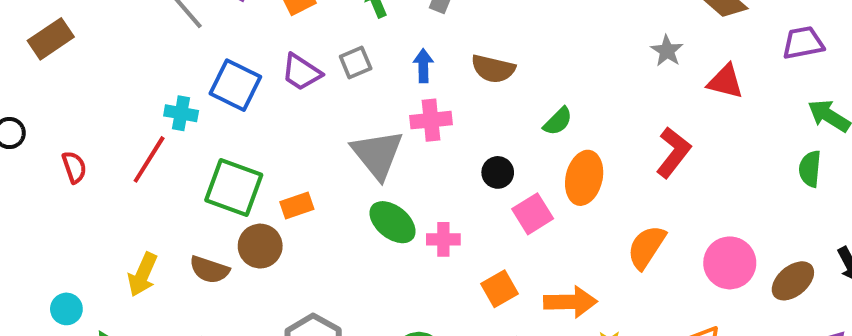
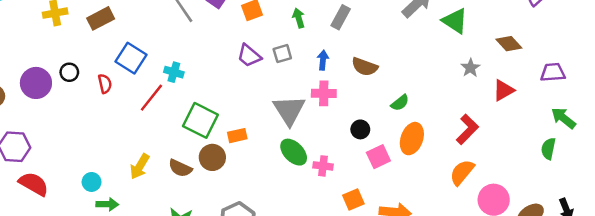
red triangle: (725, 82) -> (503, 90), turned -50
blue square: (235, 85) -> (131, 58), moved
red semicircle: (74, 167) -> (105, 84), moved
orange semicircle: (646, 247) -> (462, 172), moved

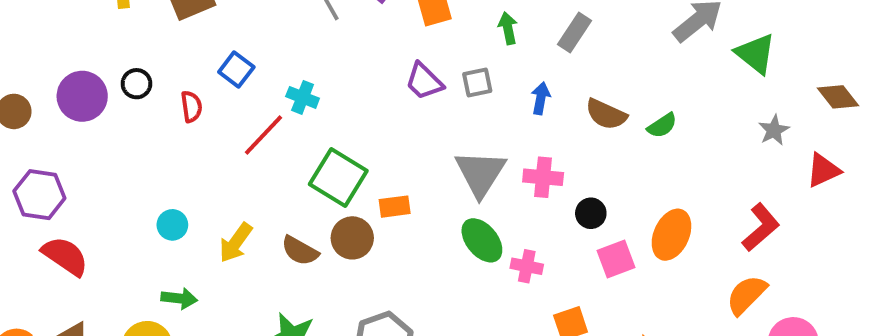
blue square: (131, 58) -> (236, 69), size x0.7
pink cross: (324, 93) -> (543, 177), moved
green semicircle: (400, 103) -> (662, 125), moved
cyan circle: (92, 182) -> (172, 225), moved

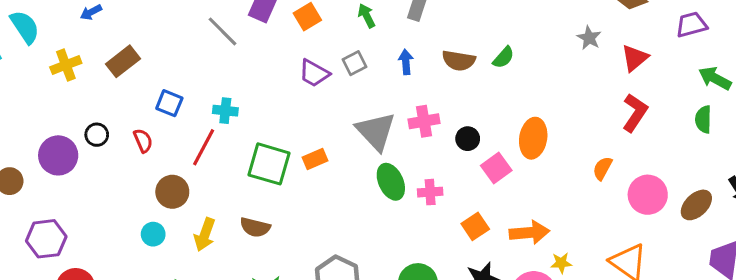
orange rectangle: (395, 207) -> (315, 159), moved
red L-shape: (761, 227) -> (635, 113), moved
brown circle: (352, 238) -> (172, 192), moved
green ellipse: (482, 240) -> (391, 182), turned 30
orange semicircle: (747, 295) -> (602, 168), size x0.7

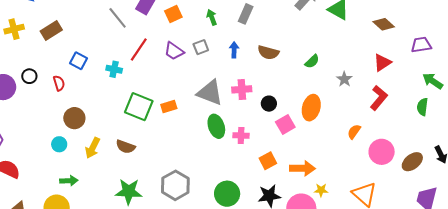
gray star: (589, 38) -> (344, 79), moved
green semicircle: (503, 57) -> (312, 61), moved
gray triangle: (376, 131) -> (210, 93), turned -32
red line: (204, 147) -> (139, 49), moved

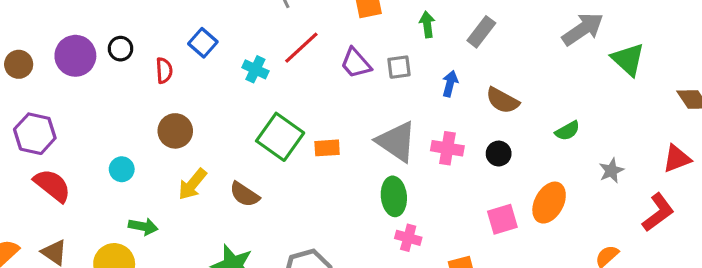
black circle: (269, 104) -> (499, 154), moved
pink cross: (241, 136) -> (408, 238), moved
cyan circle: (59, 144) -> (122, 169), moved

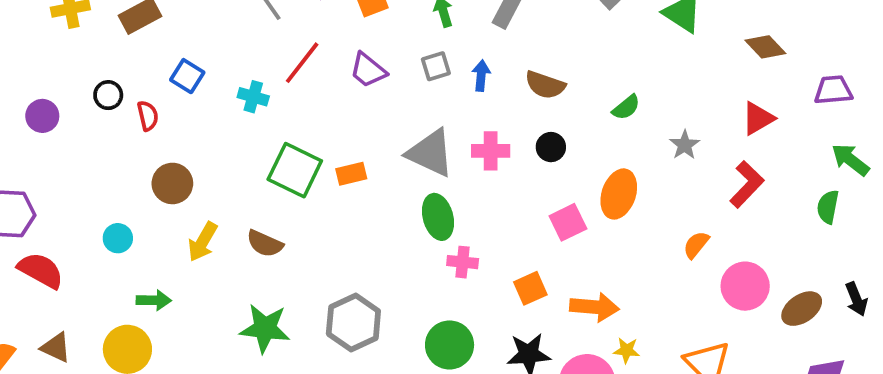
black circle: (121, 49) -> (108, 95), moved
purple circle: (75, 56) -> (42, 116), size x0.7
gray square: (399, 67) -> (436, 66), moved

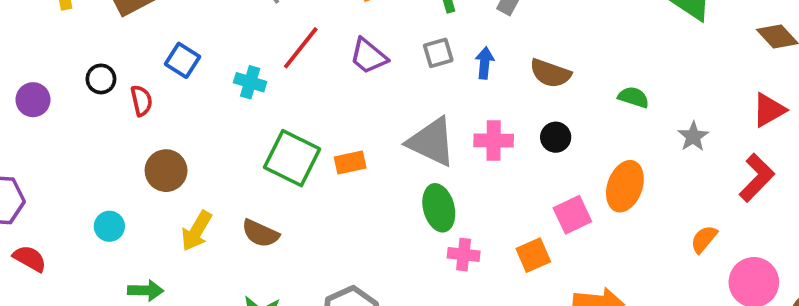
green semicircle: (626, 107) -> (633, 97), turned -124
red semicircle: (41, 270) -> (30, 258), size x0.7
orange square: (530, 288) -> (533, 255), moved

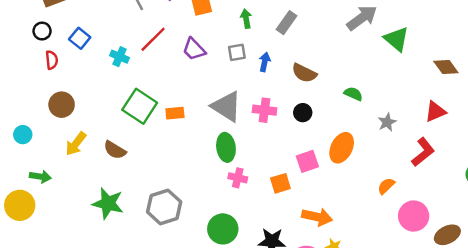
black circle: (101, 79) -> (42, 31), moved

